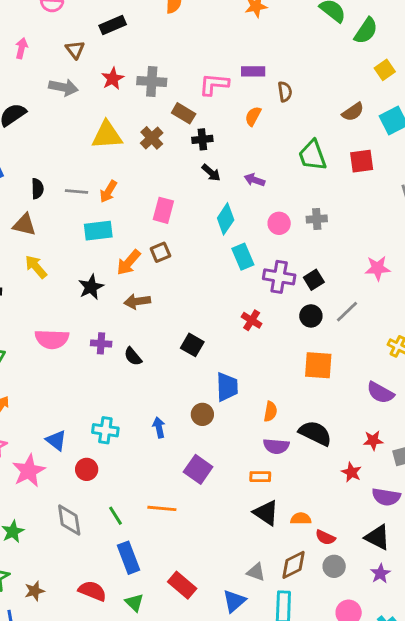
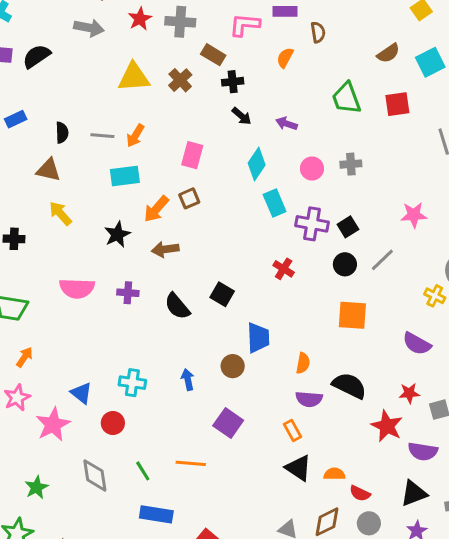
black semicircle: (133, 356) -> (177, 306), moved, size x1.4
red star: (351, 472) -> (387, 426), size x1.5
orange rectangle: (260, 477) -> (293, 430), turned 60
black triangle: (378, 537) -> (414, 493), turned -48
blue rectangle: (129, 558) -> (156, 514), turned -60

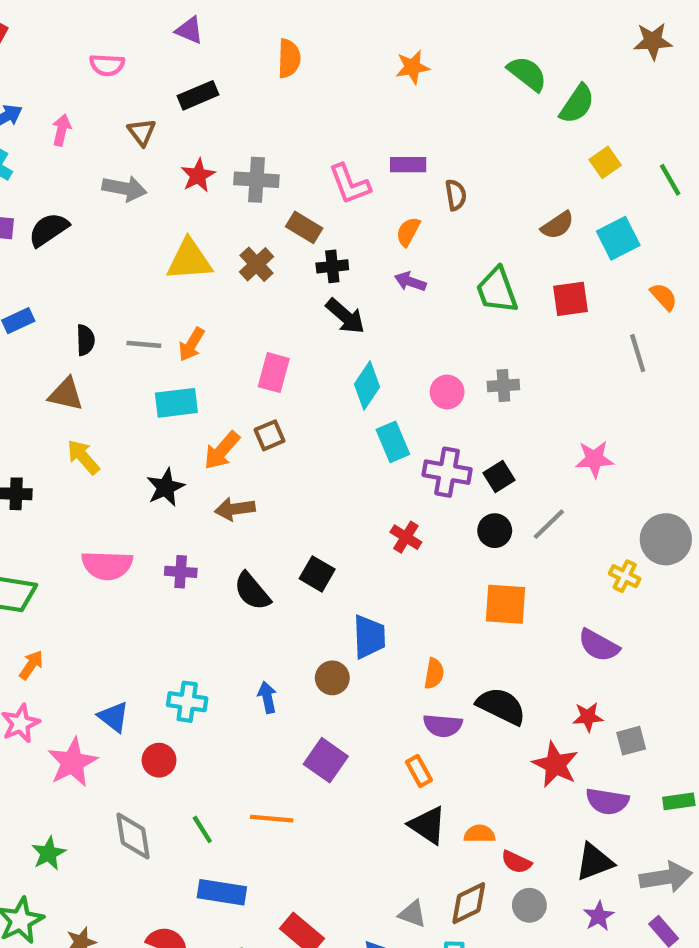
pink L-shape: (245, 25) -> (350, 184), turned -116
black arrow: (242, 116) -> (345, 316), size x1.4
purple arrow: (287, 124) -> (410, 282), moved

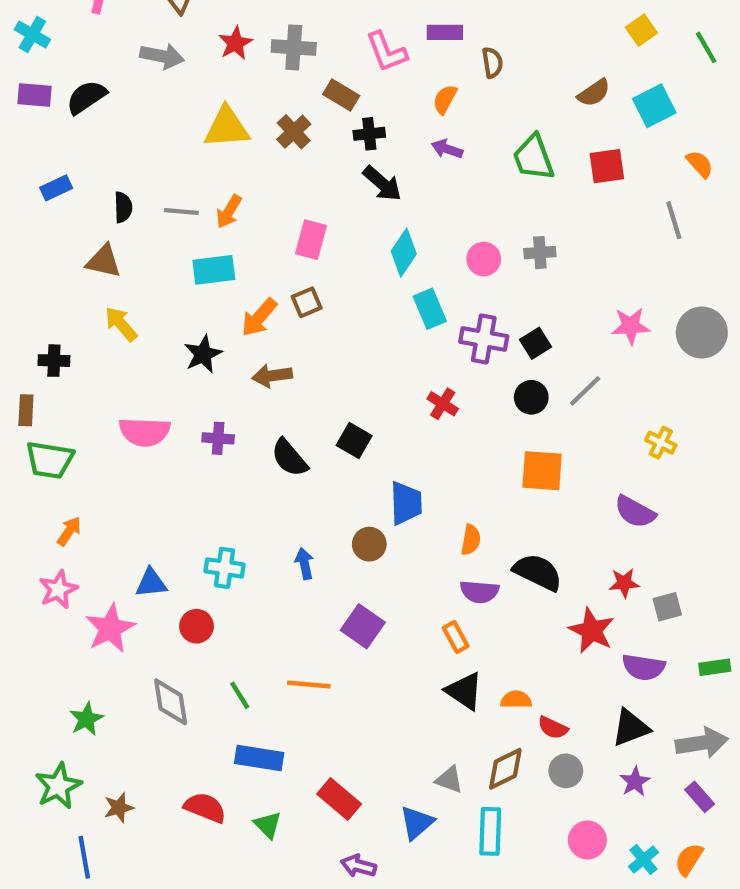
gray circle: (666, 539) -> (702, 333), moved
blue triangle: (114, 717) -> (151, 583), turned -44

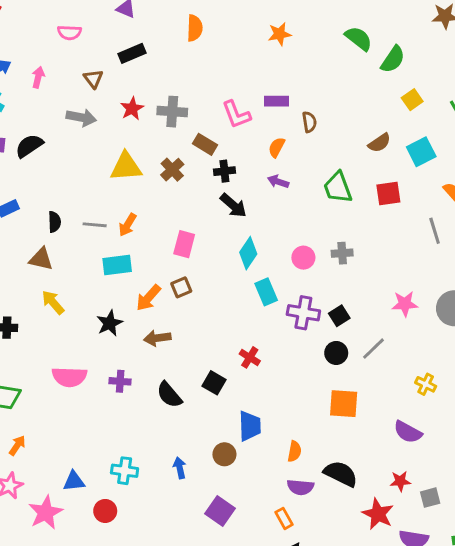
red cross: (443, 404) -> (250, 357), moved

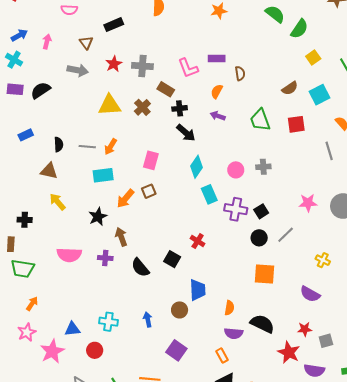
brown arrow: (157, 338) -> (121, 237), moved, turned 78

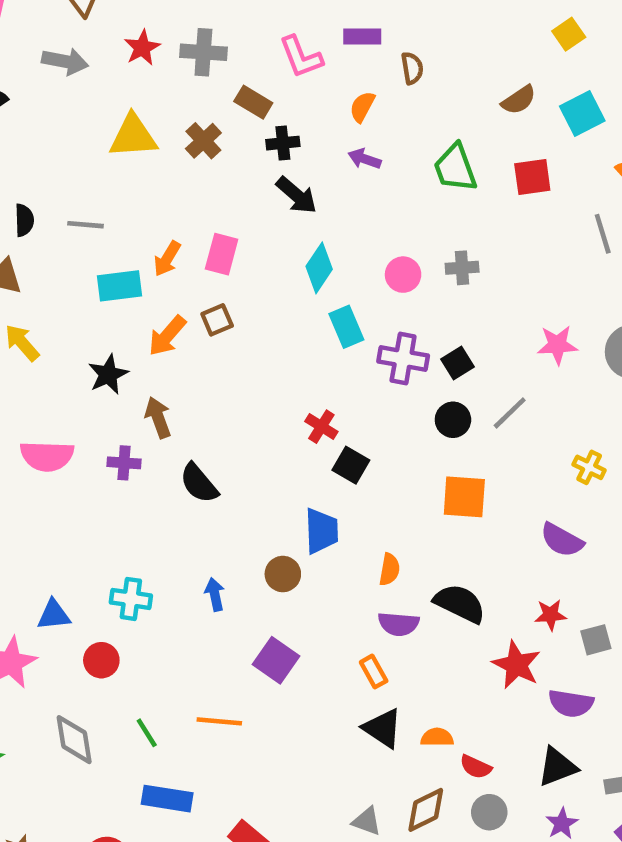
orange arrow: (111, 147) -> (167, 259), moved
black square: (172, 259) -> (351, 465), moved

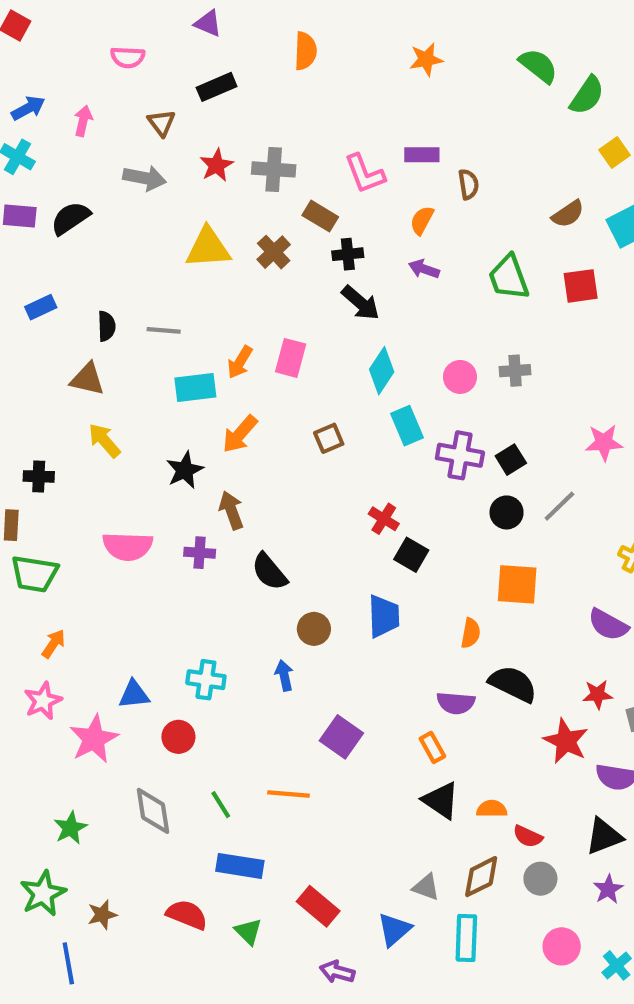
brown square: (217, 320) -> (329, 438), moved
orange semicircle: (389, 569) -> (471, 633), moved
brown circle: (283, 574) -> (314, 629), moved

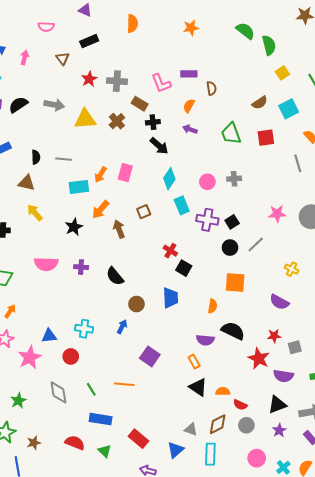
green semicircle: (587, 95) -> (269, 45), turned -48
gray arrow: (145, 178) -> (54, 105), moved
brown arrow: (231, 510) -> (119, 229), moved
blue arrow: (284, 675) -> (122, 327), turned 40

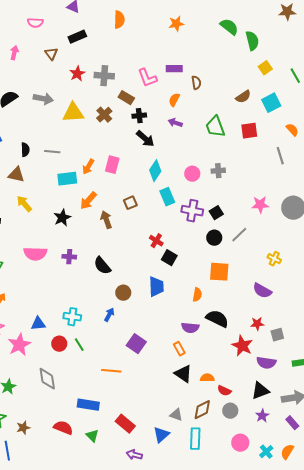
green line: (91, 389) -> (79, 345), moved

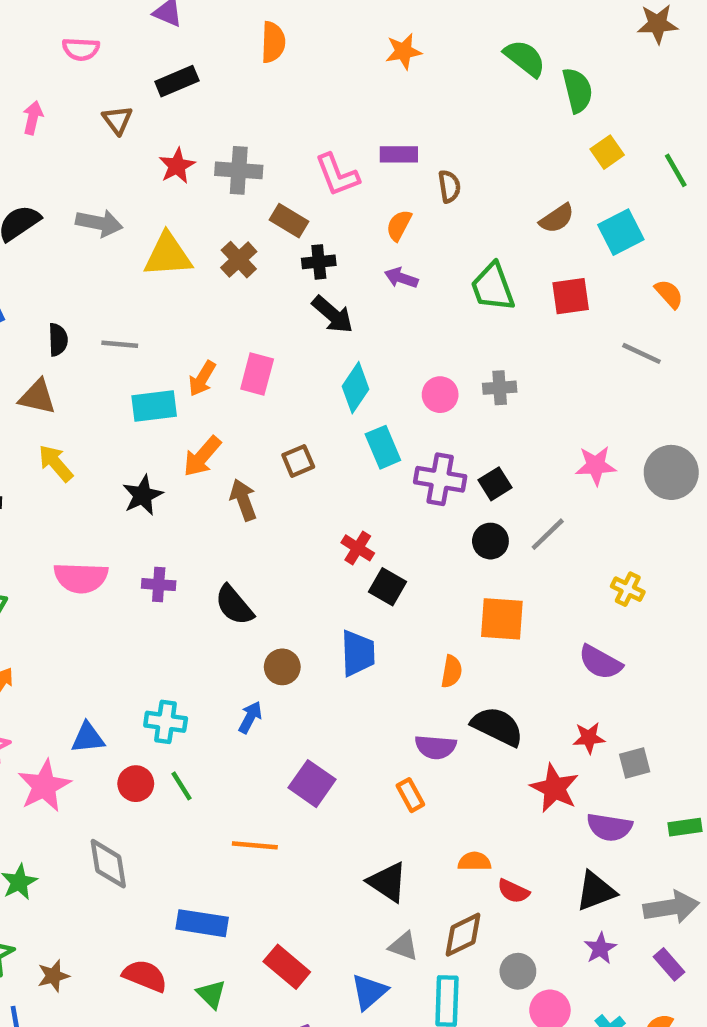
gray line: (280, 156) -> (641, 353), turned -48
black triangle: (183, 374) -> (387, 882), moved
gray circle: (230, 411) -> (518, 971), moved

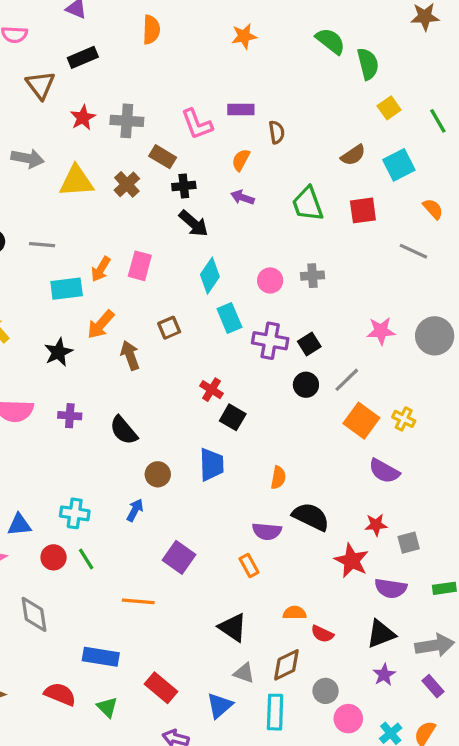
brown triangle: (117, 120) -> (40, 85), size x1.4
orange square: (502, 619) -> (361, 421), moved, turned 32

